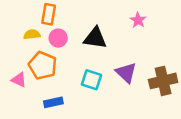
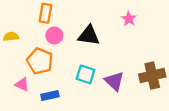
yellow semicircle: (32, 34) -> (11, 37), moved
purple triangle: (126, 73) -> (114, 81), moved
pink triangle: (19, 80) -> (22, 84), moved

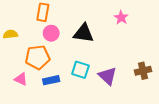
orange pentagon: (40, 61) -> (38, 57), turned -30
brown cross: (152, 76) -> (143, 71), size x0.7
blue rectangle: (50, 96) -> (51, 80), moved

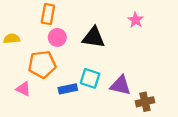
brown cross: (143, 71) -> (145, 102), moved
purple triangle: (108, 76) -> (120, 85), turned -30
blue rectangle: (51, 80) -> (68, 89), moved

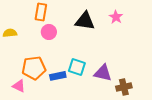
black triangle: (94, 37) -> (85, 21), moved
orange pentagon: (42, 64) -> (34, 68), moved
pink triangle: (23, 89) -> (19, 86), moved

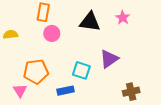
purple triangle: (103, 73) -> (109, 59), moved, turned -48
blue rectangle: (58, 76) -> (66, 91), moved
pink triangle: (19, 86) -> (20, 91), turned 32

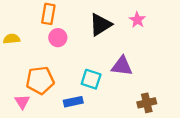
black triangle: (90, 22) -> (101, 25), turned -40
purple triangle: (109, 59) -> (122, 66), turned 42

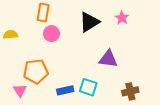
cyan square: (91, 79) -> (88, 87), moved

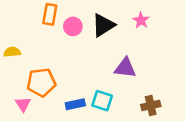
pink circle: (51, 34) -> (73, 26), moved
yellow semicircle: (10, 35) -> (12, 52), moved

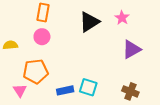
pink circle: (73, 26) -> (42, 37), moved
purple triangle: (125, 68) -> (131, 49), moved, turned -36
brown cross: (151, 105) -> (130, 91), turned 35

